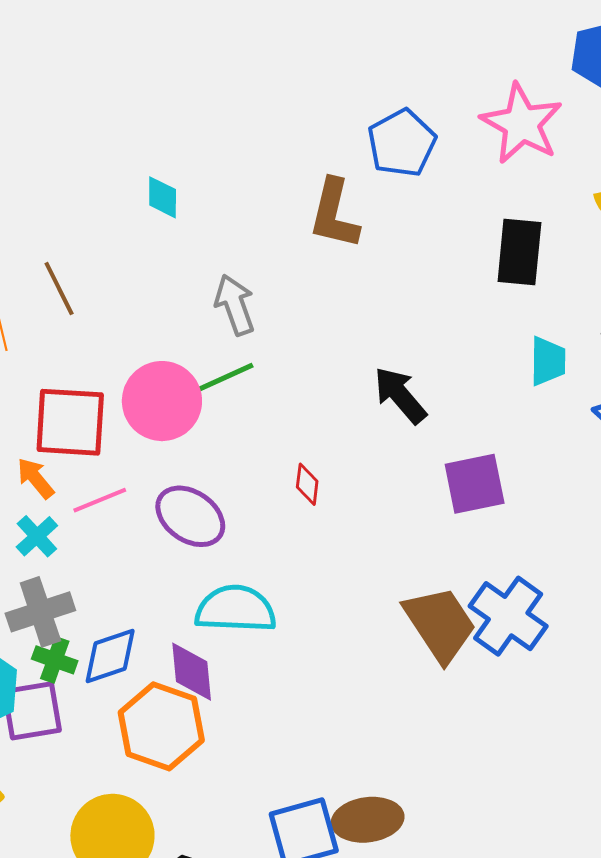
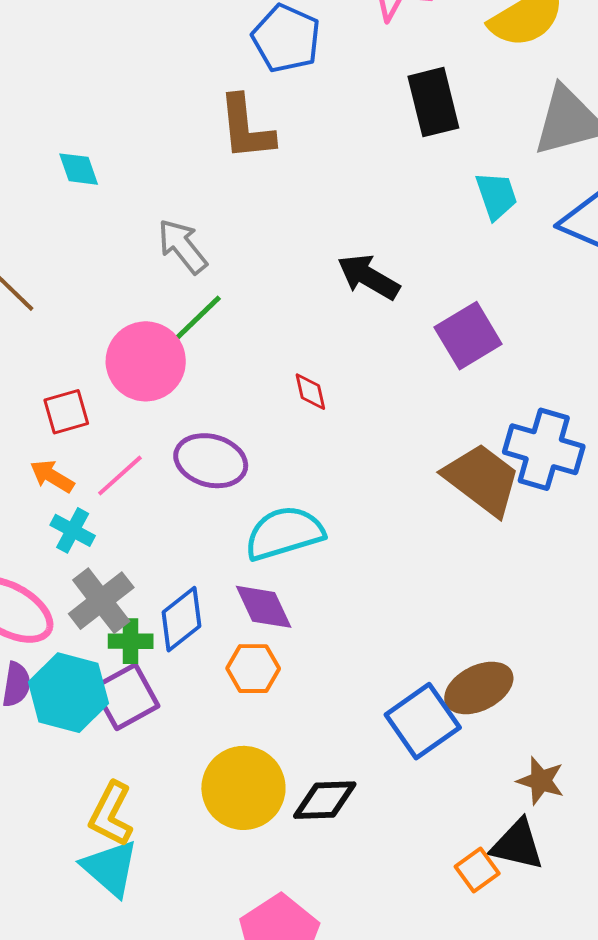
red square: (70, 422) -> (66, 412), size x0.6
orange hexagon: (161, 726) -> (253, 669), size x0.6

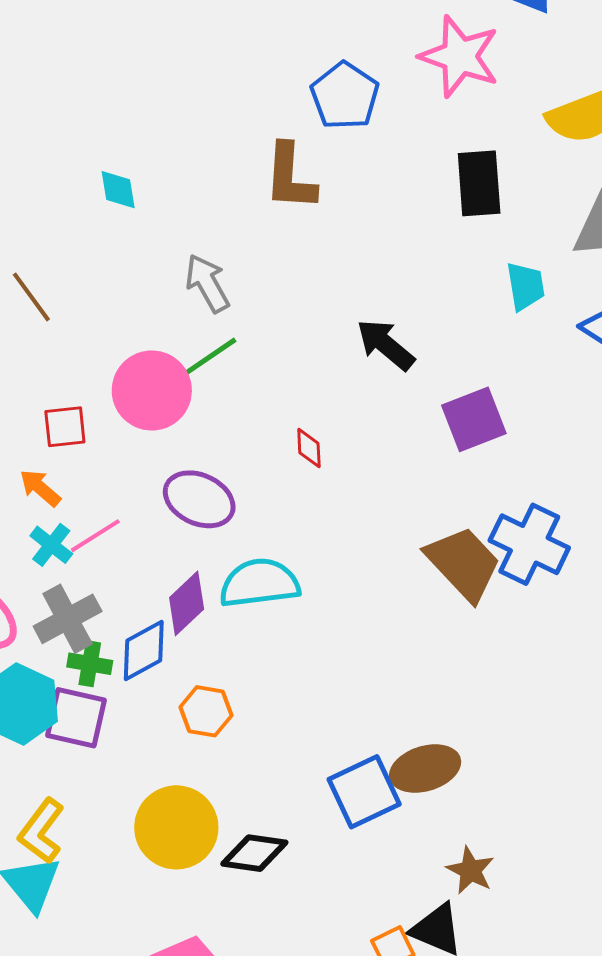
pink line: (120, 476) -> (95, 536), moved
purple diamond: (264, 607) -> (187, 603), moved, turned 62
purple square: (126, 697) -> (76, 718), turned 32

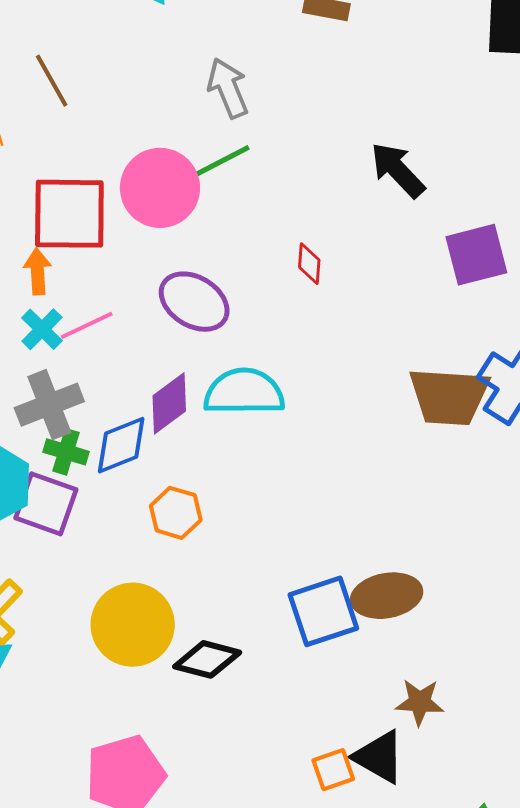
red square: (65, 427) -> (69, 214), size x1.8
orange arrow: (40, 488) -> (38, 271), turned 39
brown trapezoid: (463, 563) -> (449, 396), turned 130
brown star: (470, 870) -> (420, 702), turned -30

